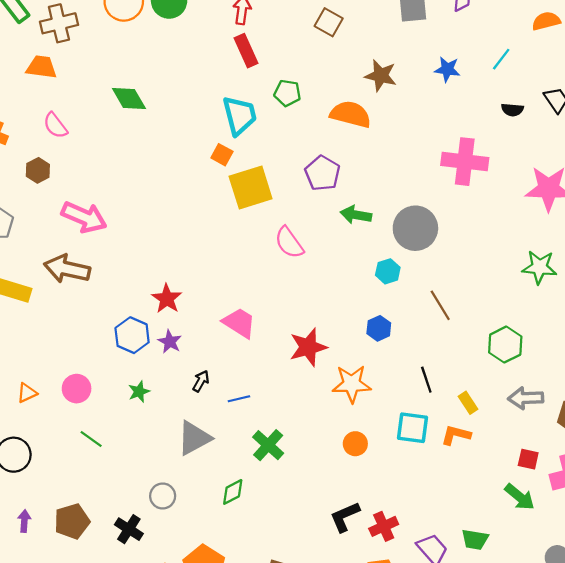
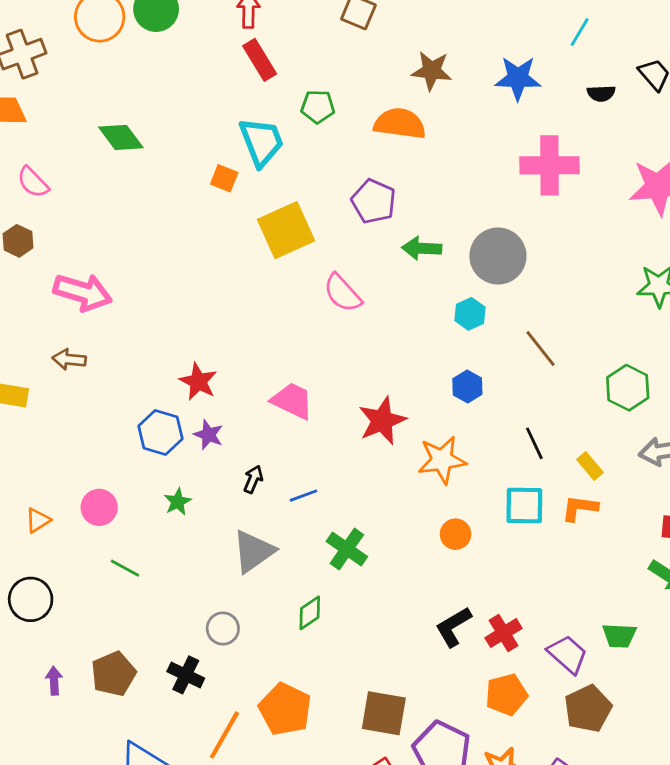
blue star: (447, 69) -> (518, 78), moved, size x1.4
orange square: (222, 155) -> (224, 178), moved
brown arrow: (67, 269) -> (69, 359), size x0.6

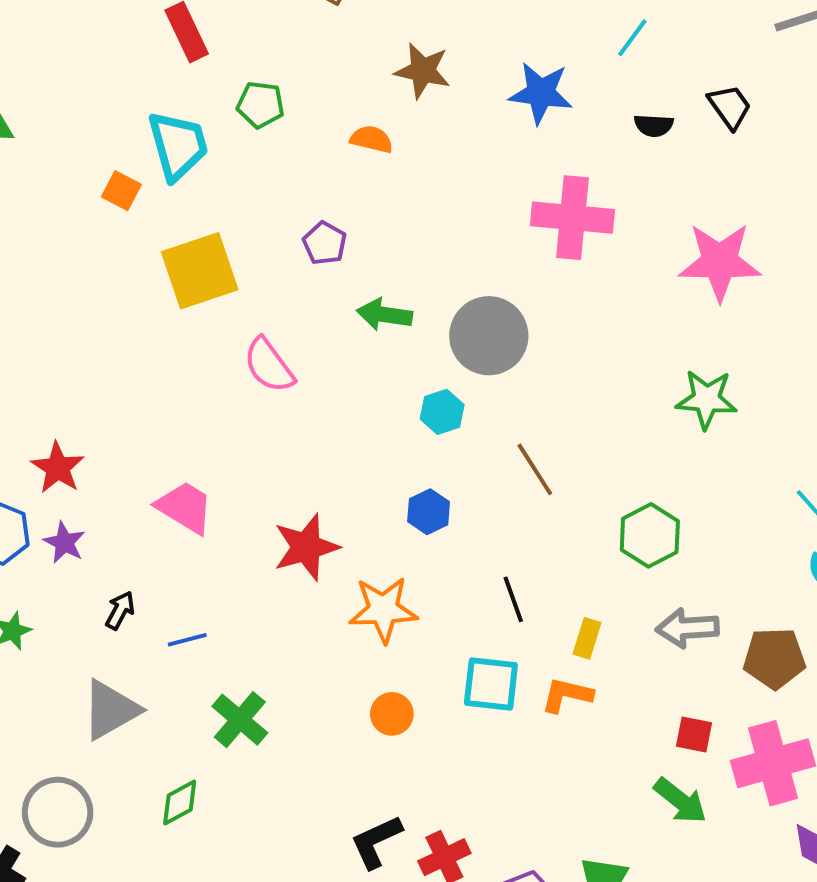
orange semicircle: (400, 123) -> (372, 139), size x0.6
purple pentagon: (374, 201) -> (325, 243), size x0.7
yellow rectangle: (590, 466) -> (587, 638), turned 52
gray circle: (223, 628) -> (58, 812), size x1.5

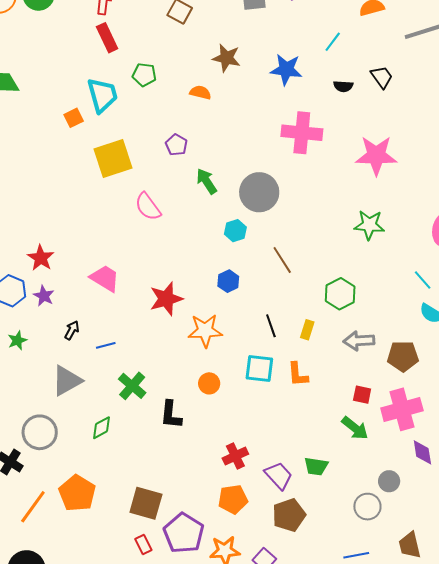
orange square: (121, 191) -> (74, 118), turned 36
green arrow: (385, 315) -> (206, 181), turned 48
yellow rectangle: (587, 638) -> (307, 330), moved
orange L-shape: (567, 695) -> (298, 374), turned -108
black L-shape: (376, 842) -> (171, 415), moved, turned -60

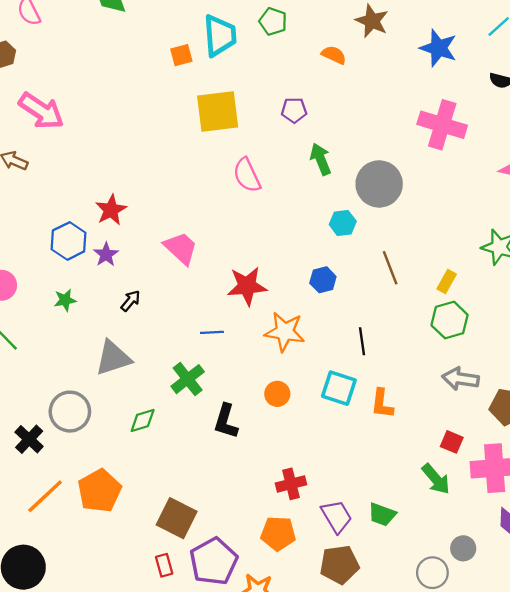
purple pentagon: (176, 145) -> (294, 110), turned 30
yellow rectangle: (307, 330) -> (447, 282), moved
blue line: (106, 345) -> (212, 332), moved

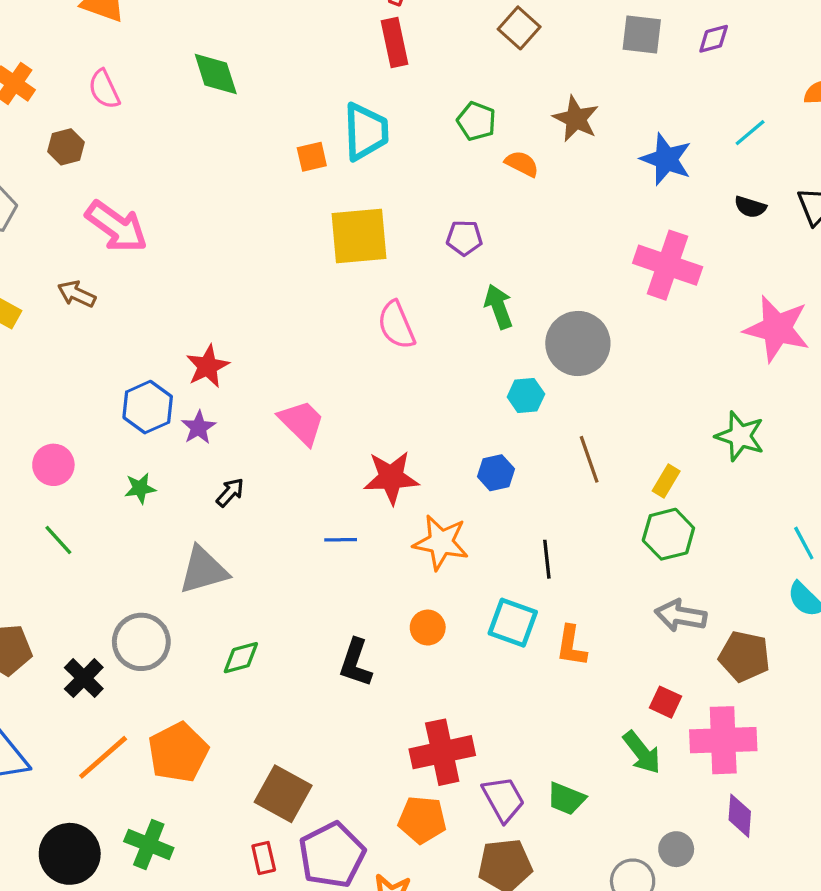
green pentagon: (273, 21) -> (476, 121), moved
green cross: (188, 379) -> (149, 845), moved, turned -32
red cross: (291, 484) -> (442, 752), size x1.5

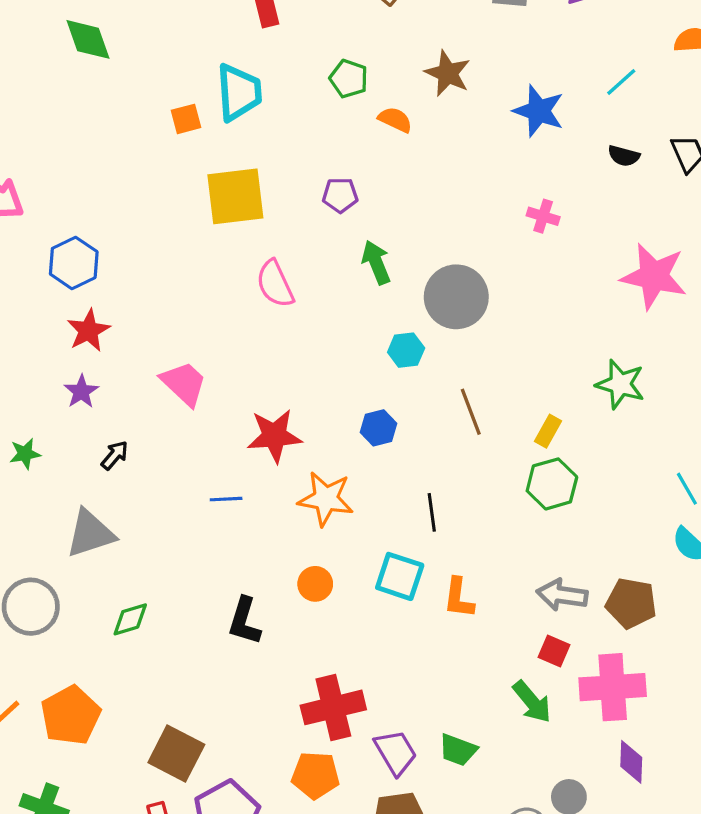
pink cross: (668, 265) -> (543, 216), size x0.5
blue hexagon: (148, 407) -> (74, 263), moved
gray arrow: (681, 616) -> (562, 595), moved

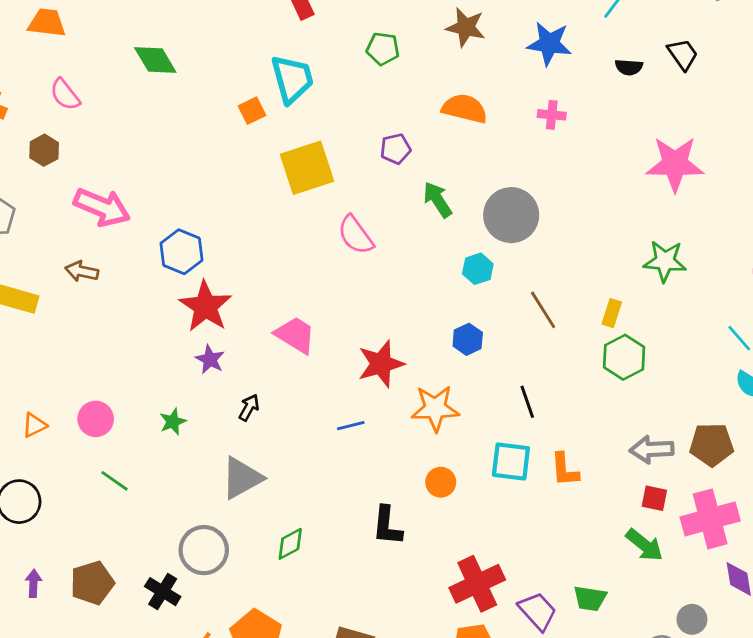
orange semicircle: (395, 120) -> (465, 109), moved, size x1.5
pink cross: (543, 216) -> (552, 115), moved
red star: (88, 330) -> (206, 306), size x1.4

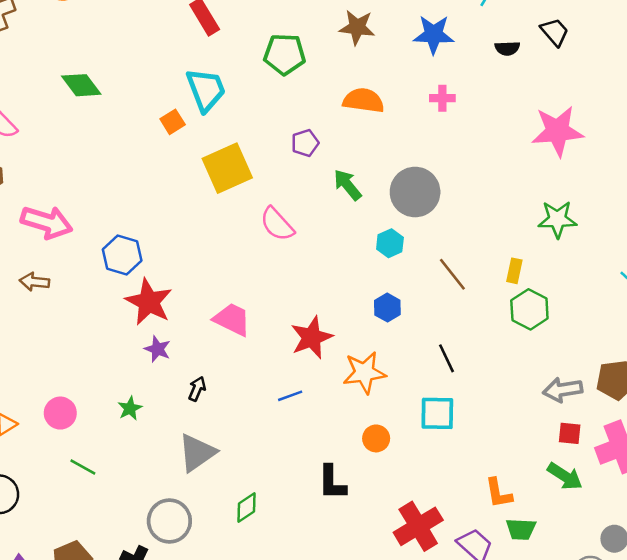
green pentagon: (383, 49) -> (285, 54), size x1.4
orange L-shape: (565, 470) -> (499, 493), moved

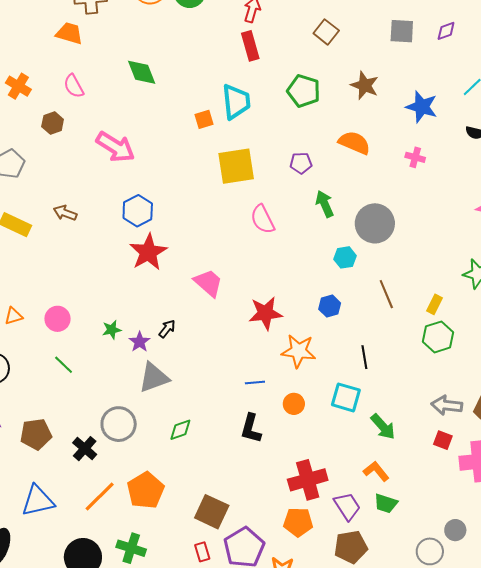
pink arrow: (47, 222) -> (115, 147), moved
purple star: (158, 349) -> (140, 342), moved
blue line: (290, 396) -> (255, 383), moved
green arrow: (565, 476) -> (383, 427), moved
orange L-shape: (499, 493) -> (376, 471), turned 136

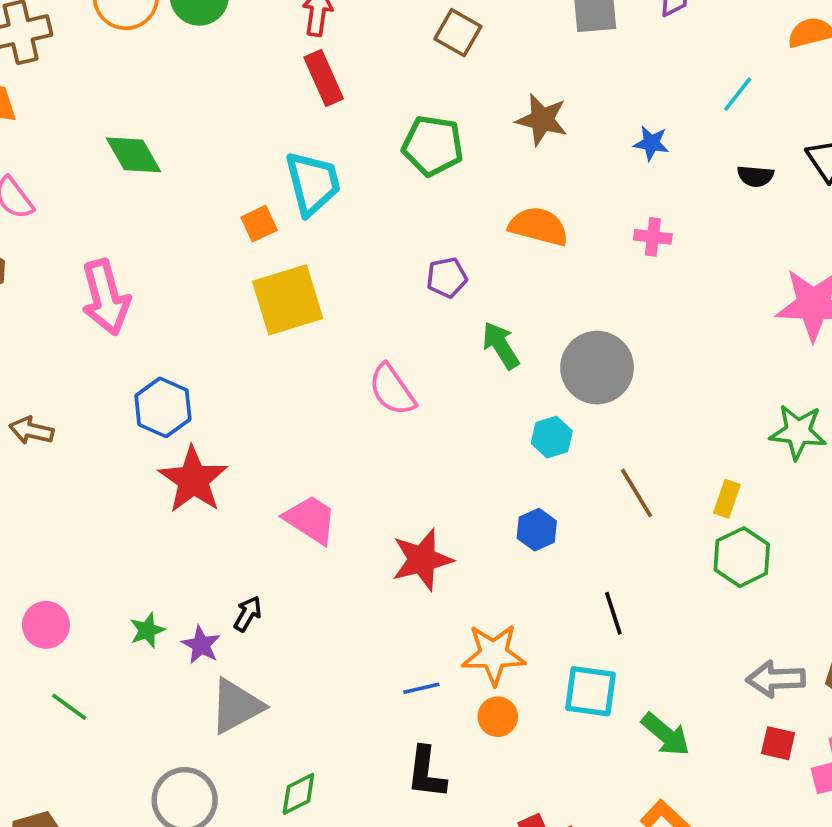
blue star: (422, 107) -> (651, 143), size x0.6
pink arrow: (115, 147) -> (106, 297), turned 51
yellow square: (236, 166) -> (288, 300), moved
orange star: (299, 351) -> (494, 654), moved

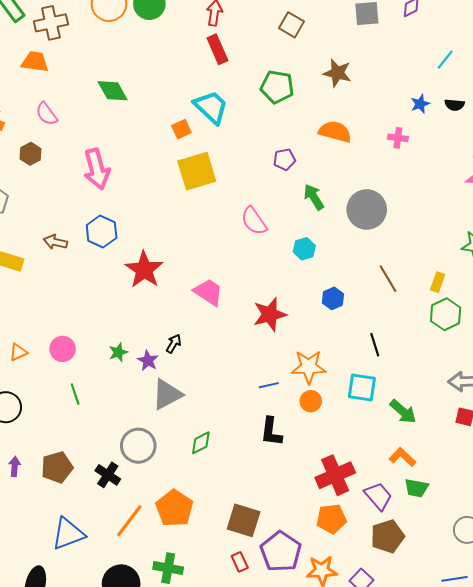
blue star: (651, 143) -> (420, 104), moved, turned -30
cyan trapezoid: (313, 183) -> (211, 107), turned -33
blue hexagon: (163, 407) -> (102, 232), moved
cyan hexagon: (552, 437) -> (304, 249), moved
green line: (69, 707) -> (75, 394), turned 35

